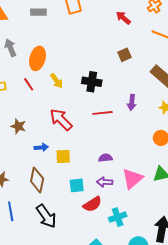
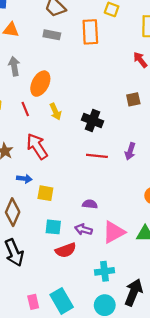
red arrow: (61, 120) -> (37, 146), moved
cyan cross: (118, 217) -> (105, 271), moved

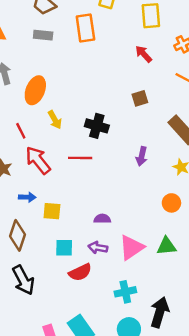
red line: (25, 109) -> (21, 131), moved
red line: (97, 156) -> (80, 158), moved

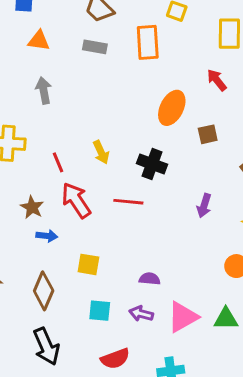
orange ellipse: (35, 90) -> (172, 108), moved
blue arrow: (27, 197) -> (47, 236), moved
red semicircle: (80, 272) -> (115, 359), moved

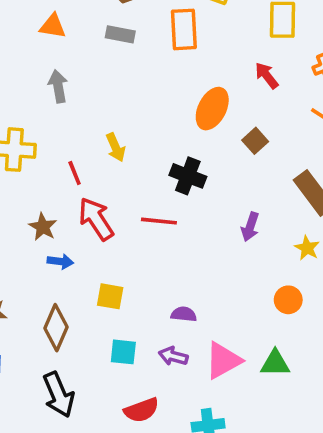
brown square: (208, 134) -> (255, 141), turned -30
yellow arrow: (101, 152) -> (116, 147), moved

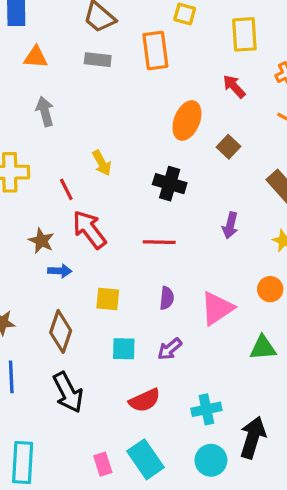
red line: (159, 221) -> (159, 242), moved
purple semicircle: (184, 314) -> (167, 298), moved, turned 95
purple arrow: (173, 356) -> (170, 349), turned -50
pink triangle: (223, 360) -> (217, 308), moved

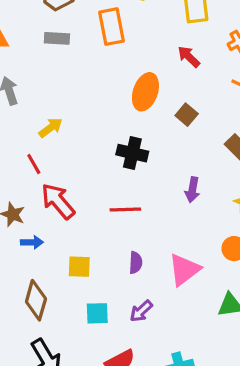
yellow arrow: (102, 163) -> (50, 128), moved, turned -95

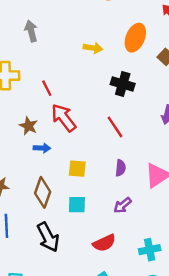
yellow arrow: (50, 128) -> (93, 48), moved, turned 42
red line: (125, 210) -> (115, 127), turned 55
cyan square: (97, 313) -> (77, 205), moved

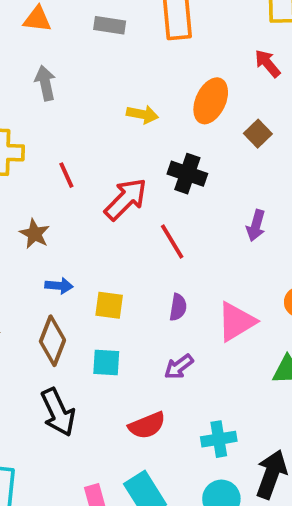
red arrow: (64, 118) -> (126, 199), moved, turned 80
blue arrow: (42, 148) -> (59, 286), moved

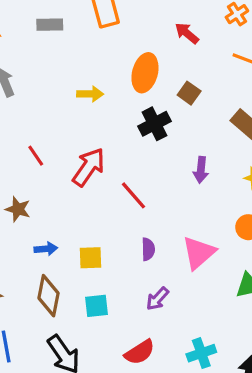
black cross: (187, 174) -> (155, 124), moved, turned -36

